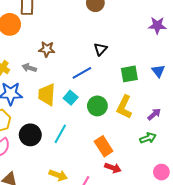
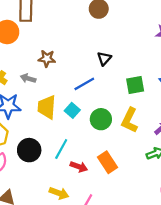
red arrow: (113, 168) -> (79, 167), moved

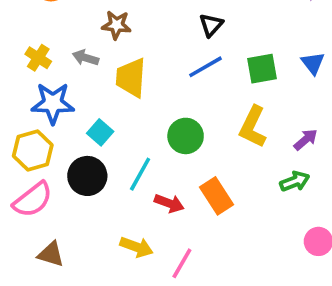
blue line: (84, 84) -> (206, 67), moved
yellow trapezoid: (47, 107) -> (131, 78), moved
cyan square: (72, 110) -> (100, 132), moved
green circle: (101, 119) -> (186, 136), moved

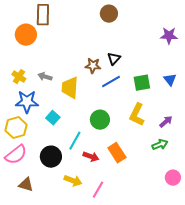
brown star: (116, 25) -> (93, 66), moved
black circle: (87, 176) -> (51, 157), moved

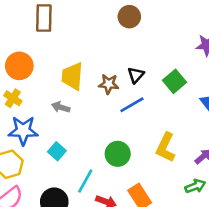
orange circle: (26, 35) -> (19, 66), moved
gray arrow: (45, 77) -> (61, 107), moved
green square: (142, 83) -> (175, 81), moved, turned -30
yellow trapezoid: (70, 88) -> (72, 76), moved

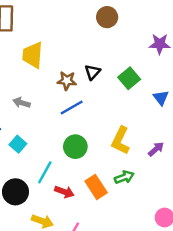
brown circle: (129, 17) -> (107, 17), moved
yellow trapezoid: (72, 76) -> (33, 55), moved
blue line: (132, 105) -> (72, 108), moved
green arrow: (195, 186) -> (124, 177), moved

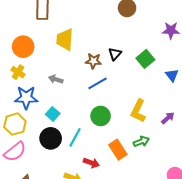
black circle: (15, 192) -> (51, 138), moved
red arrow: (64, 192) -> (91, 163), moved

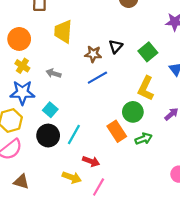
yellow cross: (18, 72) -> (22, 66), moved
yellow L-shape: (138, 111) -> (146, 88), moved
green circle: (101, 116) -> (133, 112), moved
orange rectangle: (118, 150) -> (117, 131), moved

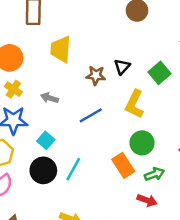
blue line: (97, 78) -> (91, 115), moved
yellow L-shape: (146, 88) -> (135, 104), moved
red arrow: (91, 161) -> (147, 200), moved

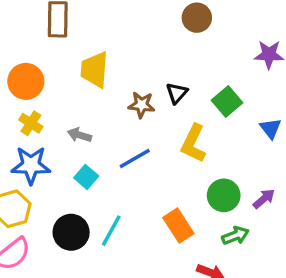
cyan square: (46, 140) -> (86, 177), moved
green circle: (142, 143) -> (224, 195), moved
green arrow: (154, 174) -> (235, 236), moved

